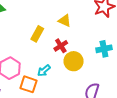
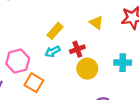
yellow triangle: (65, 21) -> (96, 23), moved
cyan arrow: (44, 71) -> (53, 52), moved

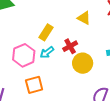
pink hexagon: (18, 61) -> (24, 55), moved
orange square: (34, 83) -> (34, 85), turned -36

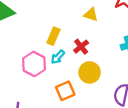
yellow circle: (83, 63) -> (90, 72), moved
orange square: (34, 85) -> (65, 91), moved

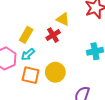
red cross: (81, 47) -> (53, 35), moved
orange square: (65, 91) -> (31, 75), moved, turned 30

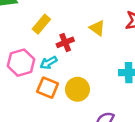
yellow rectangle: (26, 35) -> (41, 24), moved
red cross: (53, 35) -> (65, 42), moved

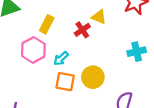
red cross: (65, 42) -> (82, 30), moved
pink hexagon: (21, 63) -> (33, 50), moved

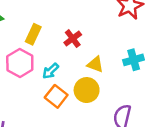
yellow triangle: (99, 17) -> (95, 64), moved
orange square: (65, 82) -> (56, 96), turned 30

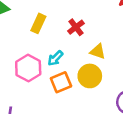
pink hexagon: (20, 63) -> (28, 68), moved
orange square: (56, 96) -> (61, 82), turned 30

